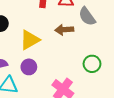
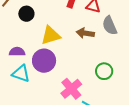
purple circle: (29, 67) -> (44, 61), size x1.5

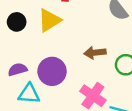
brown arrow: (85, 33) -> (95, 53), moved
yellow triangle: (51, 35) -> (49, 20), moved

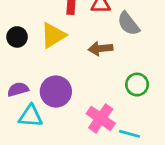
brown arrow: (95, 53) -> (100, 49), moved

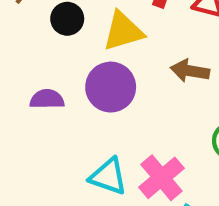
purple circle: (56, 92) -> (111, 87), moved
cyan triangle: (31, 116) -> (108, 176), moved

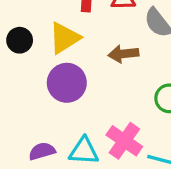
purple semicircle: (47, 99) -> (42, 151), moved

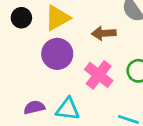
pink cross: (124, 141) -> (99, 75), moved

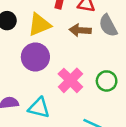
brown arrow: (104, 33) -> (80, 30), moved

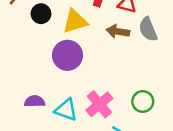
pink cross: (70, 80) -> (99, 104), moved
green circle: (107, 81) -> (143, 101), moved

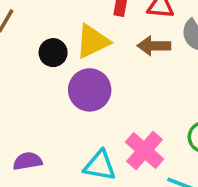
black circle: (41, 14) -> (53, 53), moved
purple semicircle: (35, 101) -> (28, 161), moved

